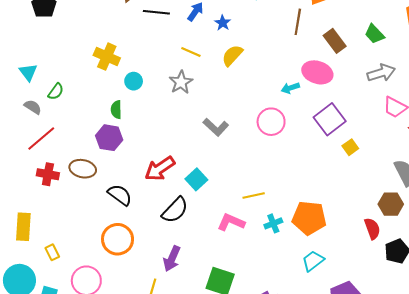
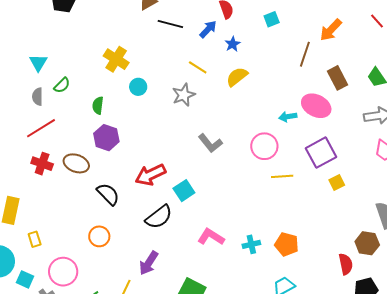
gray semicircle: (33, 107) -> (37, 97), turned -132
green semicircle: (116, 110) -> (98, 105), moved
yellow line: (254, 195) -> (282, 176), moved
orange pentagon: (309, 218) -> (287, 244), size x0.7
orange circle: (118, 239) -> (99, 236), size x0.7

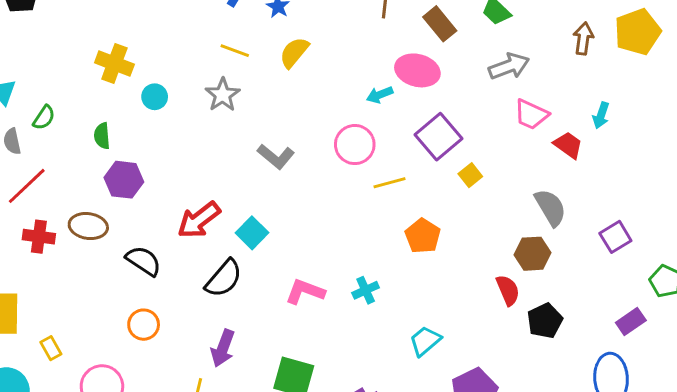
orange pentagon: (287, 244) -> (423, 236), moved, turned 30

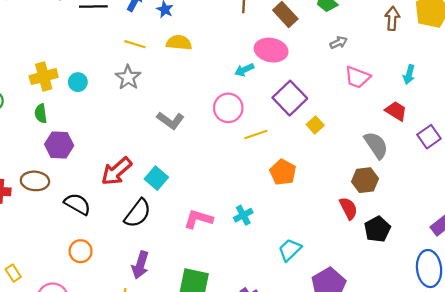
yellow semicircle: (294, 52) -> (179, 43), turned 60
yellow cross: (114, 64) -> (44, 76), moved, turned -32
gray arrow: (509, 66) -> (339, 43), size x0.6
red trapezoid: (568, 145) -> (396, 111), moved
purple square: (615, 237) -> (429, 137), moved

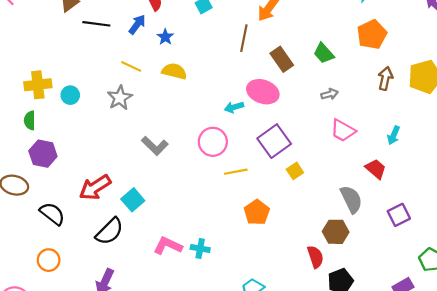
purple square: (429, 137) -> (399, 215), moved
cyan cross: (243, 215) -> (200, 249), moved, turned 30

